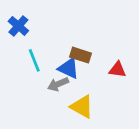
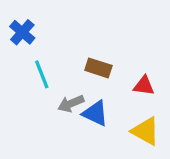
blue triangle: (69, 68) -> (95, 113), moved
yellow triangle: (82, 107) -> (146, 131), moved

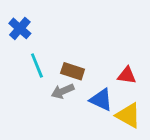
brown rectangle: (98, 68) -> (73, 71), moved
blue triangle: (95, 113) -> (101, 100), moved

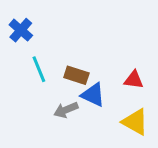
gray arrow: (63, 91) -> (66, 110), moved
blue triangle: (101, 100) -> (93, 95), moved

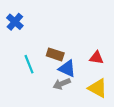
cyan line: (39, 69) -> (29, 64), moved
gray arrow: (66, 110) -> (62, 84), moved

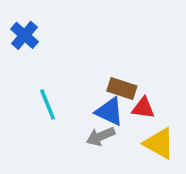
brown rectangle: (55, 54) -> (122, 88), moved
red triangle: (97, 58) -> (143, 108), moved

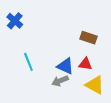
brown rectangle: (122, 88) -> (88, 38), moved

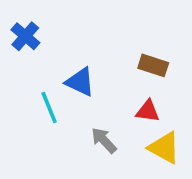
blue triangle: (65, 66) -> (80, 82), moved
gray arrow: (60, 81) -> (104, 140), turned 70

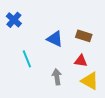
blue triangle: (80, 82) -> (55, 39), moved
gray arrow: (104, 140) -> (57, 77), turned 35

